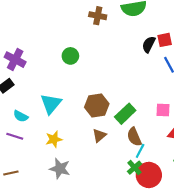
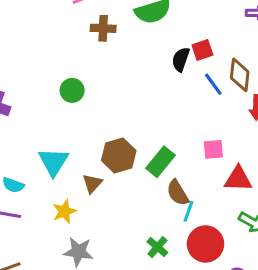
brown triangle: (99, 135) -> (92, 183), moved
green cross: (134, 168) -> (157, 247), moved

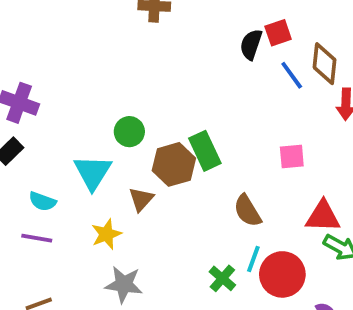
green circle: (72, 90) -> (129, 132), moved
green rectangle: (161, 162) -> (205, 151), moved, turned -64
red triangle: (238, 179) -> (323, 216), moved
cyan line: (188, 211) -> (253, 259), moved

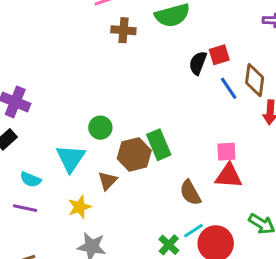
red triangle: (323, 216) -> (229, 176), moved
cyan line: (253, 259) -> (193, 231), turned 35

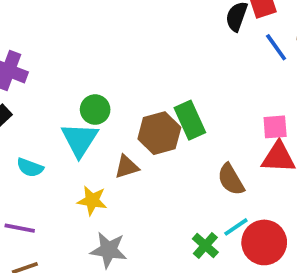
green circle: (100, 128) -> (95, 110), moved
brown triangle: (108, 181) -> (127, 167), turned 30
yellow star: (79, 207) -> (92, 201), turned 30
purple line: (25, 208) -> (20, 228), moved

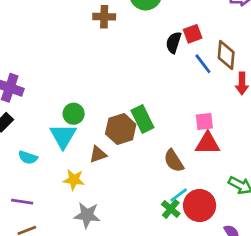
green cross: (205, 246) -> (171, 209), moved

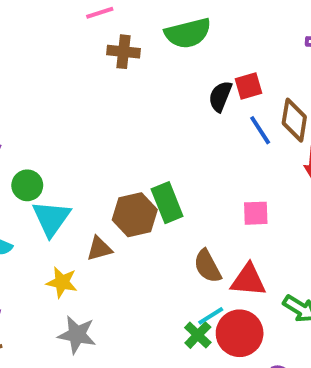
green circle: (74, 114) -> (27, 185), moved
red triangle: (208, 143) -> (248, 280), moved

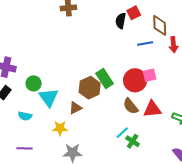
blue line: (260, 130) -> (145, 44), moved, turned -56
cyan line: (211, 316) -> (122, 133), moved
red circle: (240, 333) -> (135, 80), moved

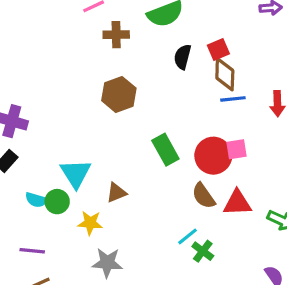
black semicircle: (121, 21) -> (183, 57), moved
brown diamond: (160, 25) -> (225, 74), moved
green circle: (34, 83) -> (57, 202), moved
brown hexagon: (90, 88) -> (119, 94), moved

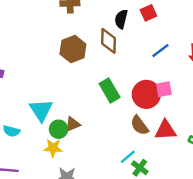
brown diamond: (225, 74) -> (109, 41), moved
blue line: (233, 99) -> (160, 51), turned -30
green circle: (57, 202) -> (59, 129), moved

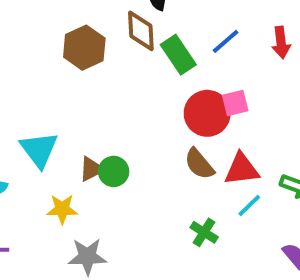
green rectangle: (110, 90) -> (178, 55), moved
green circle: (59, 129) -> (114, 171), moved
cyan line: (128, 157) -> (249, 205), moved

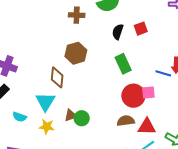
brown diamond: (141, 31) -> (57, 77), moved
blue line: (226, 41) -> (163, 73), moved, turned 49
brown semicircle: (199, 164) -> (126, 121), turned 114
yellow star: (62, 209) -> (47, 127), moved

